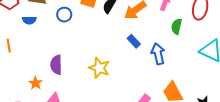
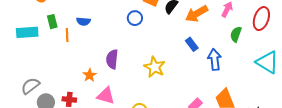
blue circle: (64, 15) -> (135, 18), moved
blue semicircle: (29, 20) -> (83, 21), moved

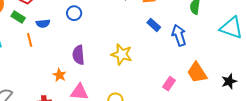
blue circle: (135, 18) -> (74, 13), moved
green rectangle: (52, 22) -> (18, 17), moved, turned -32

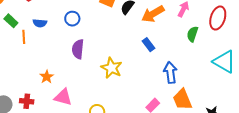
green rectangle: (18, 17) -> (11, 21), moved
blue arrow: (179, 35) -> (170, 72), moved
purple semicircle: (78, 55) -> (78, 49), moved

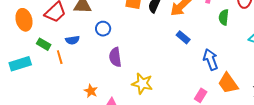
yellow star: (112, 68) -> (142, 84), moved

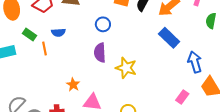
blue circle: (103, 29) -> (103, 24), moved
blue rectangle: (183, 37) -> (169, 38), size x1.5
yellow star: (142, 84) -> (126, 68), moved

